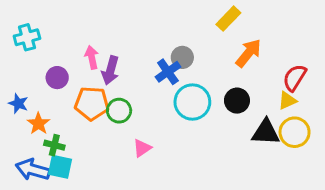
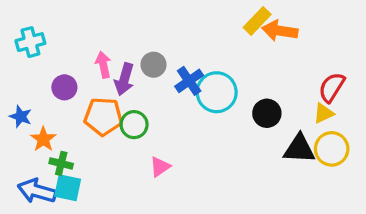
orange arrow: (248, 53) -> (280, 31), moved, turned -120
gray circle: (182, 57) -> (153, 65), moved
cyan circle: (192, 102) -> (217, 92), moved

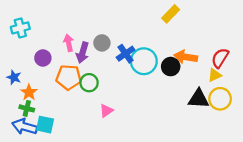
orange arrow: (280, 31) -> (186, 57), moved
black circle: (267, 113) -> (171, 67), moved
green cross: (61, 163) -> (27, 108), moved

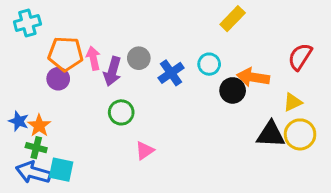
cyan cross: (20, 28) -> (27, 23), moved
red semicircle: (220, 58) -> (300, 57), moved
cyan circle: (144, 61) -> (209, 64), moved, size x0.6
blue star: (14, 77) -> (19, 121), moved
orange pentagon: (69, 77) -> (66, 54), moved

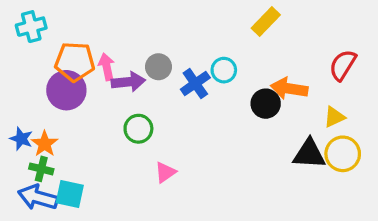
cyan circle: (209, 64) -> (224, 70), moved
purple arrow: (112, 71) -> (128, 82), turned -112
purple circle: (58, 79) -> (66, 90), size x1.5

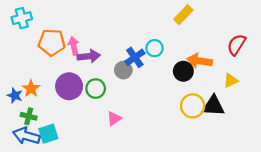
gray circle: (158, 67) -> (123, 70), moved
purple circle: (66, 90) -> (69, 86), moved
orange star: (45, 144) -> (31, 89), moved
yellow circle: (343, 154) -> (193, 106), moved
cyan square: (70, 194) -> (48, 134), turned -30

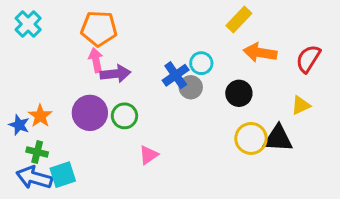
cyan cross: (22, 18) -> (28, 24), turned -30
orange pentagon: (52, 42) -> (99, 29), moved
orange arrow: (199, 61) -> (260, 53), moved
gray circle: (123, 70) -> (191, 87), moved

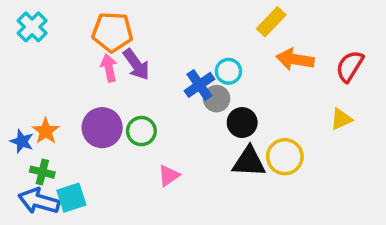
purple arrow: (115, 74) -> (136, 64), moved, turned 60
black circle: (239, 93) -> (242, 123), moved
black triangle: (278, 138) -> (249, 162), moved

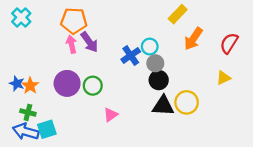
orange arrow: (295, 59) -> (193, 39), turned -65
gray circle: (217, 99) -> (155, 63), moved
blue star: (22, 141) -> (17, 83), moved

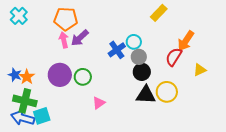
orange arrow: (193, 39) -> (186, 41), moved
purple arrow: (89, 42) -> (80, 38), turned 84
red semicircle: (229, 43) -> (174, 57), moved
green cross: (28, 112) -> (25, 101), size x1.6

